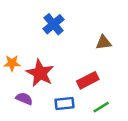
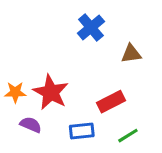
blue cross: (54, 24) -> (91, 27), moved
orange star: (12, 63) -> (15, 92), moved

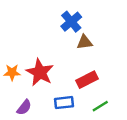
brown triangle: (131, 54) -> (85, 42), moved
purple semicircle: (31, 125) -> (24, 107), moved, turned 105

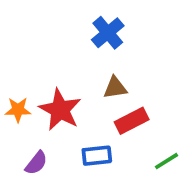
brown triangle: (85, 42) -> (115, 88), moved
green line: (100, 106) -> (166, 161), moved

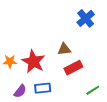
blue cross: (108, 33) -> (86, 18), moved
blue rectangle: (97, 156) -> (43, 88), moved

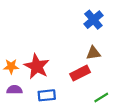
brown triangle: (64, 49) -> (93, 53), moved
purple semicircle: (20, 91) -> (14, 90), moved, turned -128

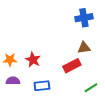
blue cross: (93, 20) -> (84, 18), turned 30
red star: (37, 66) -> (33, 60), size x0.7

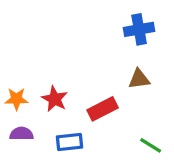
red rectangle: (72, 66) -> (103, 109), moved
green line: (91, 88) -> (151, 145), turned 64

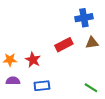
brown triangle: (139, 79) -> (92, 43), moved
red rectangle: (103, 109) -> (64, 45), moved

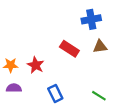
red rectangle: (64, 45) -> (69, 49), turned 60
blue rectangle: (42, 86) -> (55, 93), moved, turned 70

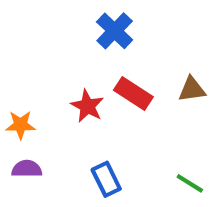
blue cross: (91, 19) -> (115, 31), moved, turned -36
red star: (36, 65) -> (87, 106), moved

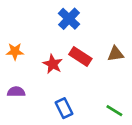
orange star: (21, 125) -> (15, 51), moved
purple semicircle: (27, 169) -> (16, 92), moved

